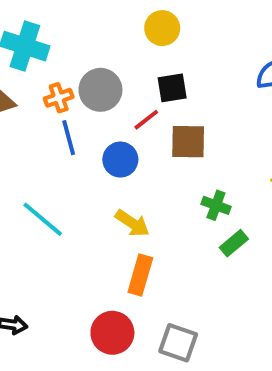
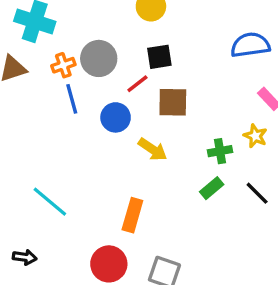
green cross: (216, 205) -> (220, 151), moved, turned -30
cyan line: (43, 219) -> (50, 202), moved
yellow arrow: (132, 223) -> (153, 149), moved

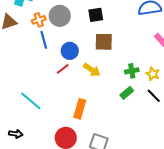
red line: (137, 84) -> (63, 69), moved
yellow star: (255, 136) -> (153, 74), moved

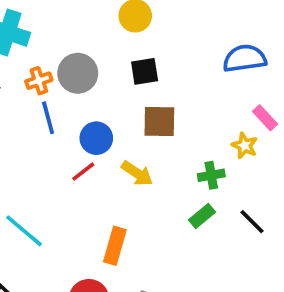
yellow star: (153, 74) -> (245, 146), moved

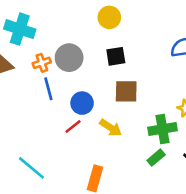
green cross: (211, 175) -> (163, 129), size x1.5

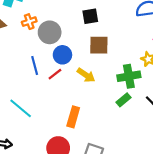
gray circle: (69, 58) -> (50, 32), moved
blue line: (48, 89) -> (35, 66), moved

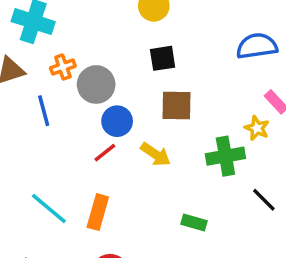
blue line: (35, 66) -> (44, 111), moved
green rectangle: (124, 100) -> (194, 223), moved, turned 56
orange rectangle: (73, 117) -> (98, 212), moved

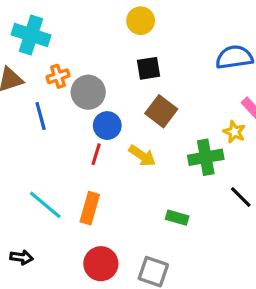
brown square: (176, 105) -> (161, 111), turned 36
red line: (105, 153) -> (96, 154), turned -35

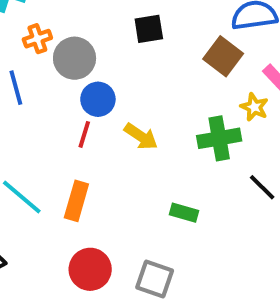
brown square: (161, 111) -> (223, 56), moved

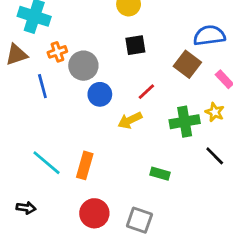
yellow star: (254, 107) -> (215, 112), moved
red line: (84, 134) -> (146, 92), moved, turned 30
yellow arrow: (141, 136) -> (130, 120), turned 120

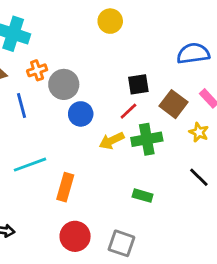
black square: (135, 45) -> (138, 84), moved
brown square: (187, 64) -> (174, 104), moved
green cross: (185, 122) -> (147, 139), moved
cyan line: (46, 163) -> (30, 165), moved, turned -60

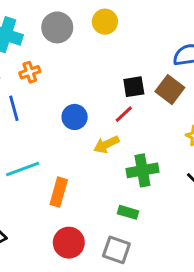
gray circle: (64, 84) -> (57, 27), moved
brown square: (174, 104) -> (170, 90), moved
green cross: (147, 139) -> (142, 170), moved
green rectangle: (143, 196) -> (128, 212), moved

